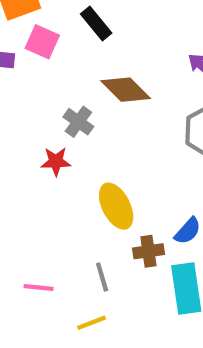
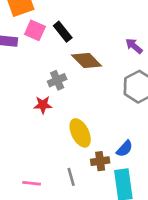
black rectangle: (96, 23) -> (63, 32), moved
gray cross: (78, 122) -> (57, 80), turned 30

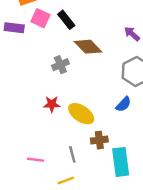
red star: (43, 105) -> (52, 104), moved
yellow ellipse: (80, 133) -> (81, 114), turned -30
blue semicircle: (125, 149) -> (123, 104), moved

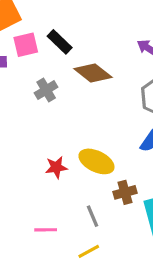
pink square: (40, 18) -> (26, 45), turned -30
gray cross: (60, 65) -> (46, 90), moved
red star: (52, 104) -> (56, 167), moved

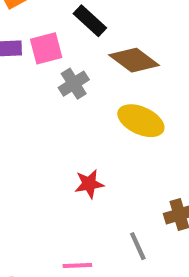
pink square: (26, 45) -> (46, 48), moved
yellow ellipse: (96, 161) -> (141, 121), moved

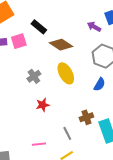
gray cross: (74, 84) -> (34, 76), moved
yellow ellipse: (141, 121) -> (66, 73), turned 40

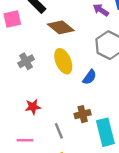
blue semicircle: (99, 84) -> (90, 77), moved
red star: (43, 105) -> (33, 107), moved

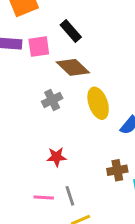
brown diamond: (61, 27) -> (73, 67), moved
gray line: (59, 131) -> (70, 196), moved

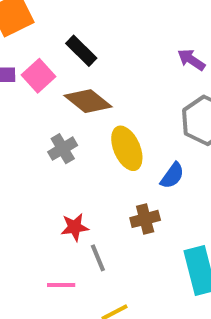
pink square: (39, 47) -> (38, 76), turned -30
brown cross: (117, 170) -> (145, 219), moved
gray line: (70, 196) -> (98, 258), moved

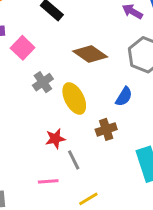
pink square: (38, 76) -> (23, 48), moved
brown diamond: (88, 101) -> (90, 54), moved
yellow ellipse: (127, 148) -> (74, 98), moved

